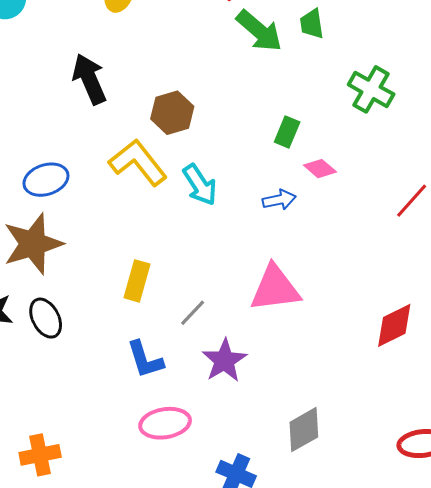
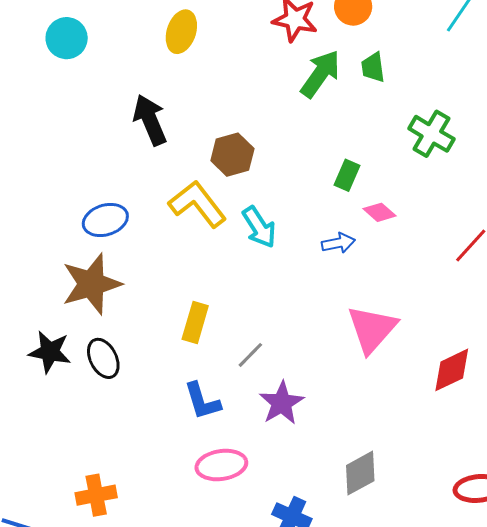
green arrow: (259, 31) -> (320, 74), turned -96
pink triangle: (275, 288) -> (372, 329), moved, turned -42

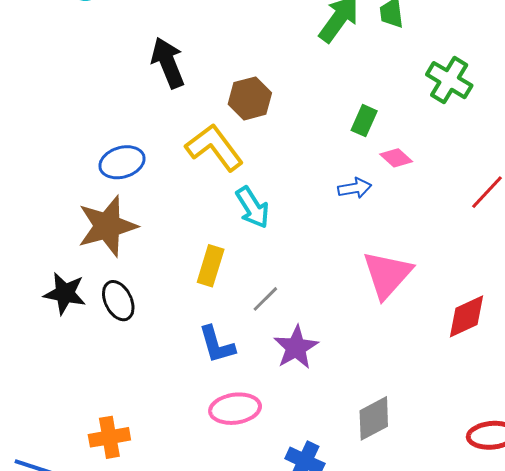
cyan arrow: (259, 227) -> (253, 207), moved

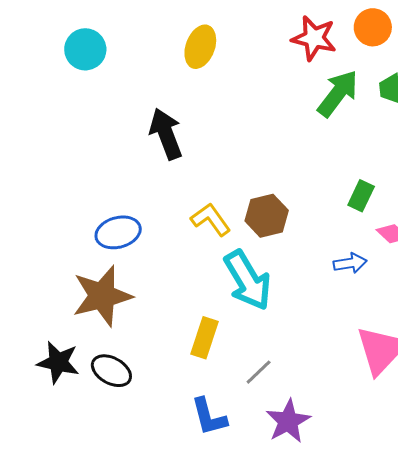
brown hexagon: (250, 98) -> (267, 216), moved
yellow L-shape: (214, 147) -> (211, 219), size x0.7
cyan arrow: (253, 207) -> (248, 280), size x1.4
black ellipse: (118, 301) -> (111, 371), turned -36

